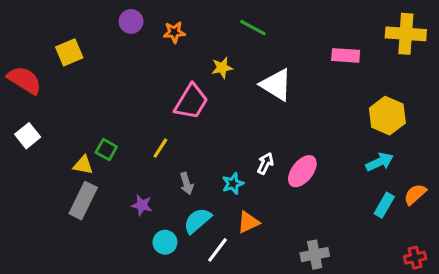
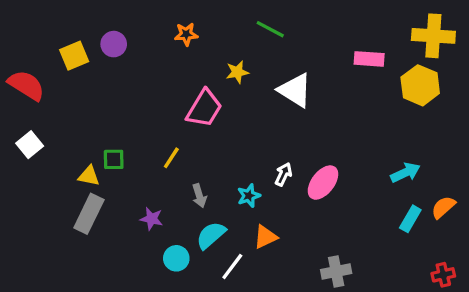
purple circle: (131, 21) -> (114, 44), moved
yellow hexagon: (387, 116) -> (420, 85), moved
green square: (106, 150) -> (114, 159), turned -30

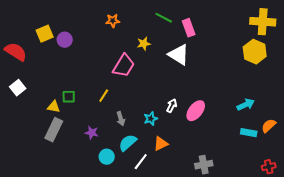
purple circle: (114, 44) -> (65, 40), moved
pink rectangle: (369, 59) -> (189, 28), moved, turned 66
cyan rectangle: (410, 219) -> (249, 133), turned 70

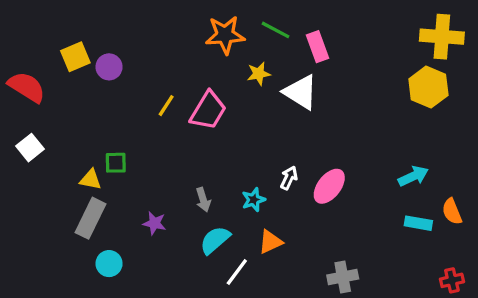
orange star: (113, 21) -> (225, 35), moved, size x1.6
yellow star: (144, 44) -> (259, 74), moved
yellow line: (104, 96) -> (166, 106), moved
orange semicircle: (269, 126) -> (452, 211), turned -70
cyan circle: (107, 157) -> (109, 264), moved

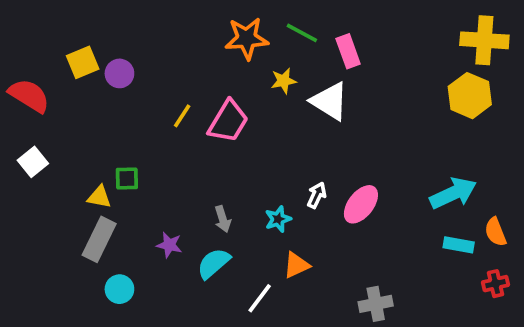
cyan arrow: (413, 176) -> (453, 193), size x1.4
cyan semicircle: (215, 240) -> (213, 263), moved
red cross: (452, 280) -> (496, 284), moved

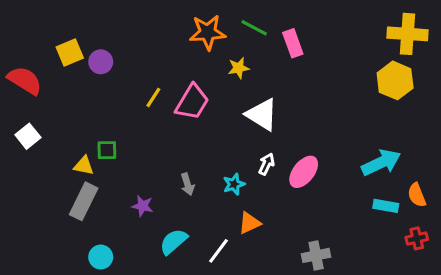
white triangle: (330, 101) -> (262, 114), moved
cyan semicircle: (213, 263) -> (174, 242), moved
cyan circle: (119, 289) -> (101, 257), moved

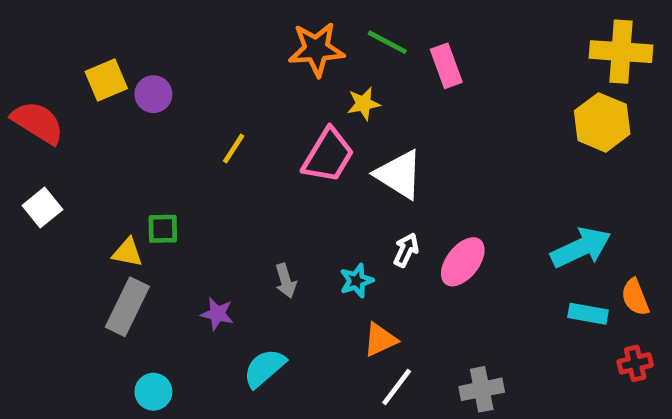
pink trapezoid: (192, 102) -> (328, 156), moved
white line: (218, 251) -> (397, 387), moved

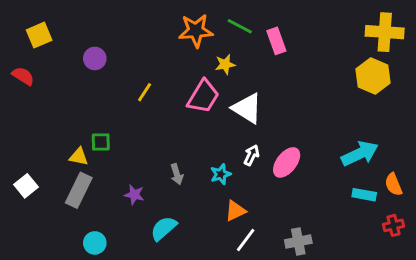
yellow square: (106, 80) -> (39, 35), moved
red semicircle: (38, 122) -> (23, 76), size x0.7
white square: (42, 207) -> (26, 186), moved

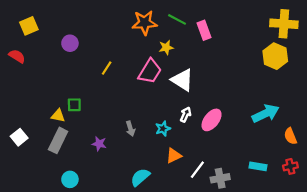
cyan rectangle: (364, 195) -> (258, 166), moved
cyan semicircle: (164, 228) -> (140, 177), moved
white line: (246, 240) -> (197, 170), moved

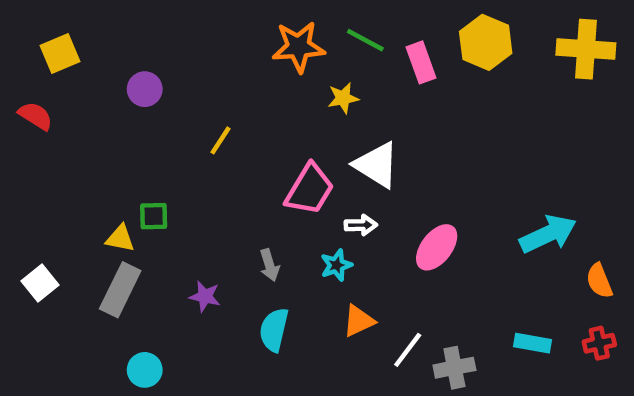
yellow hexagon: (275, 56) -> (486, 42), moved
pink trapezoid: (150, 71) -> (310, 189), moved
white arrow: (186, 115) -> (361, 225), moved, turned 64
cyan semicircle: (140, 177) -> (274, 330), moved, turned -36

